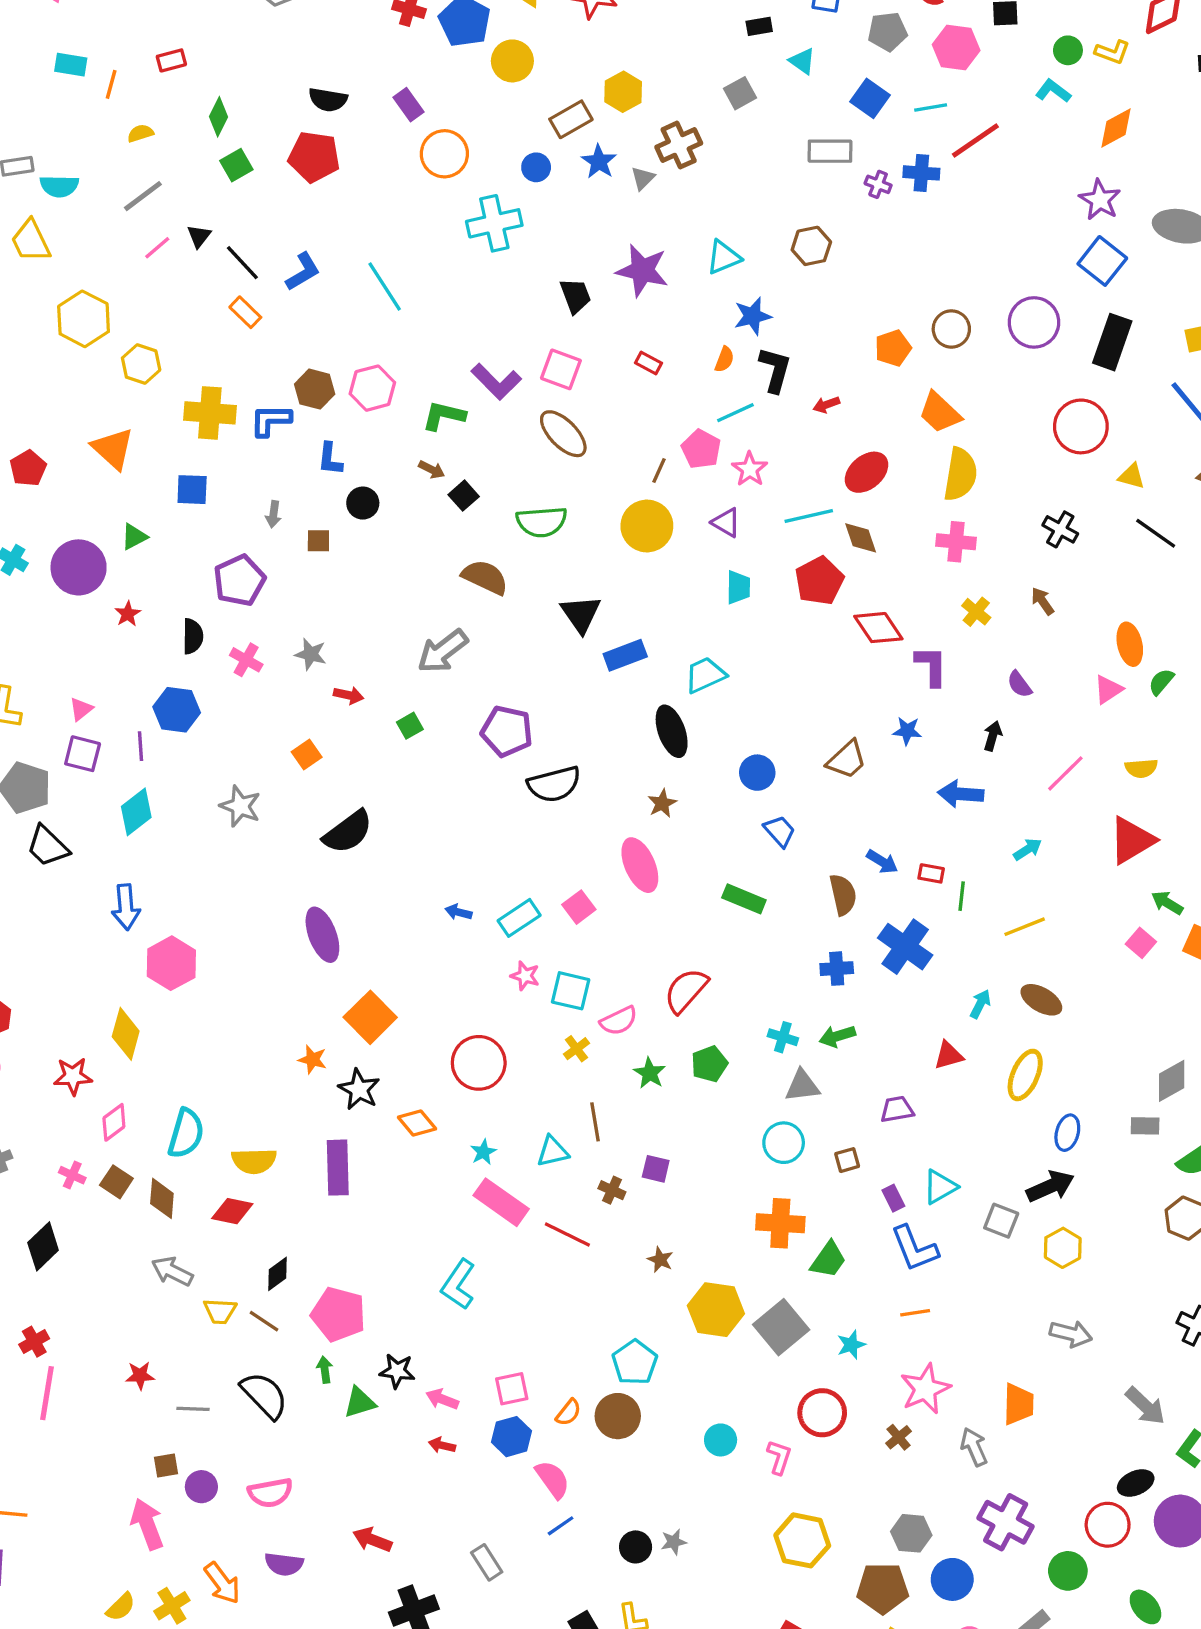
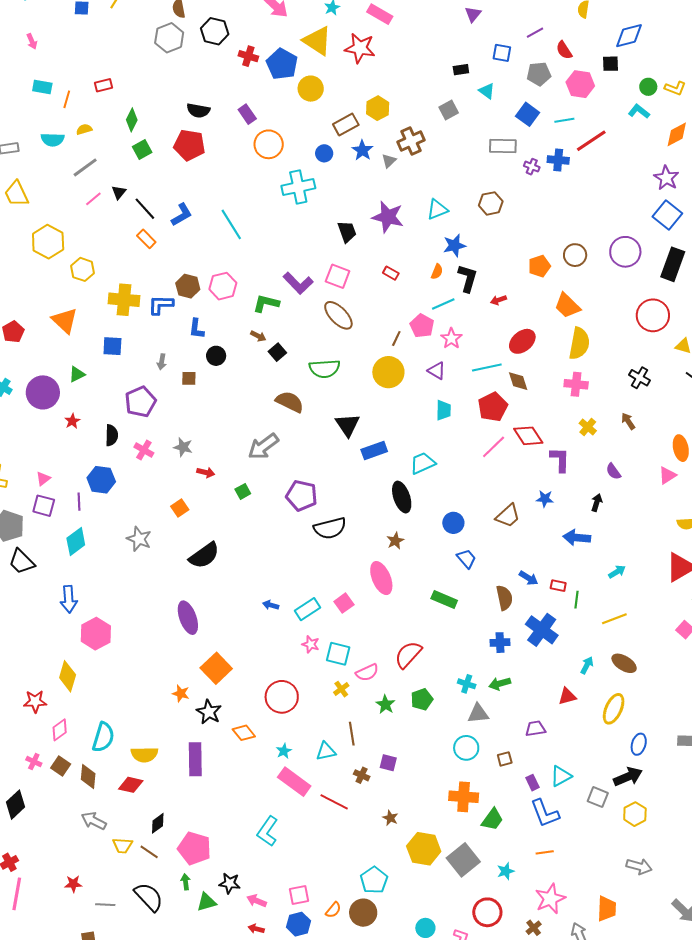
cyan semicircle: (59, 186) -> (53, 140), moved
pink line: (1065, 773) -> (494, 447), moved

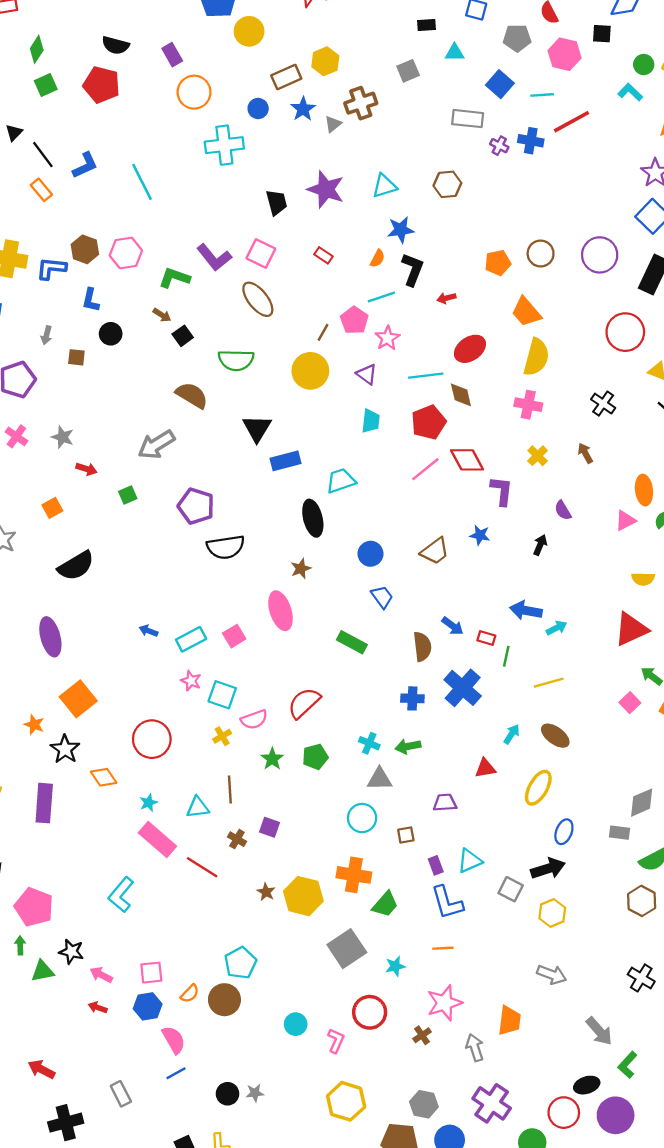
cyan triangle: (487, 91) -> (455, 53), turned -42
blue arrow: (577, 538) -> (526, 611), moved
yellow hexagon: (424, 849) -> (303, 896), moved

